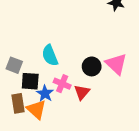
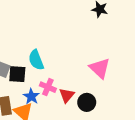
black circle: (92, 66) -> (87, 102), moved
black square: (30, 81) -> (17, 74), moved

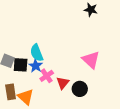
pink cross: (48, 87) -> (47, 76), turned 32
blue star: (31, 96) -> (36, 66), moved

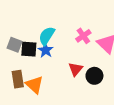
cyan semicircle: (37, 53) -> (47, 36), turned 54
pink cross: (47, 76) -> (83, 36), moved

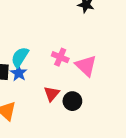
pink cross: (83, 36) -> (60, 57), turned -32

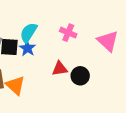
pink triangle: (86, 66) -> (108, 41), moved
red triangle: (52, 94) -> (60, 69), turned 42

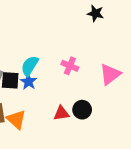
pink triangle: (108, 41) -> (110, 74), turned 40
red triangle: (60, 69) -> (61, 113), moved

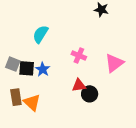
cyan semicircle: (30, 66) -> (40, 34), moved
red triangle: (61, 113) -> (79, 85), moved

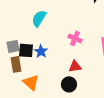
gray square: (13, 64) -> (13, 46), turned -32
black circle: (90, 94) -> (69, 84), moved
brown rectangle: (16, 97) -> (16, 64), moved

